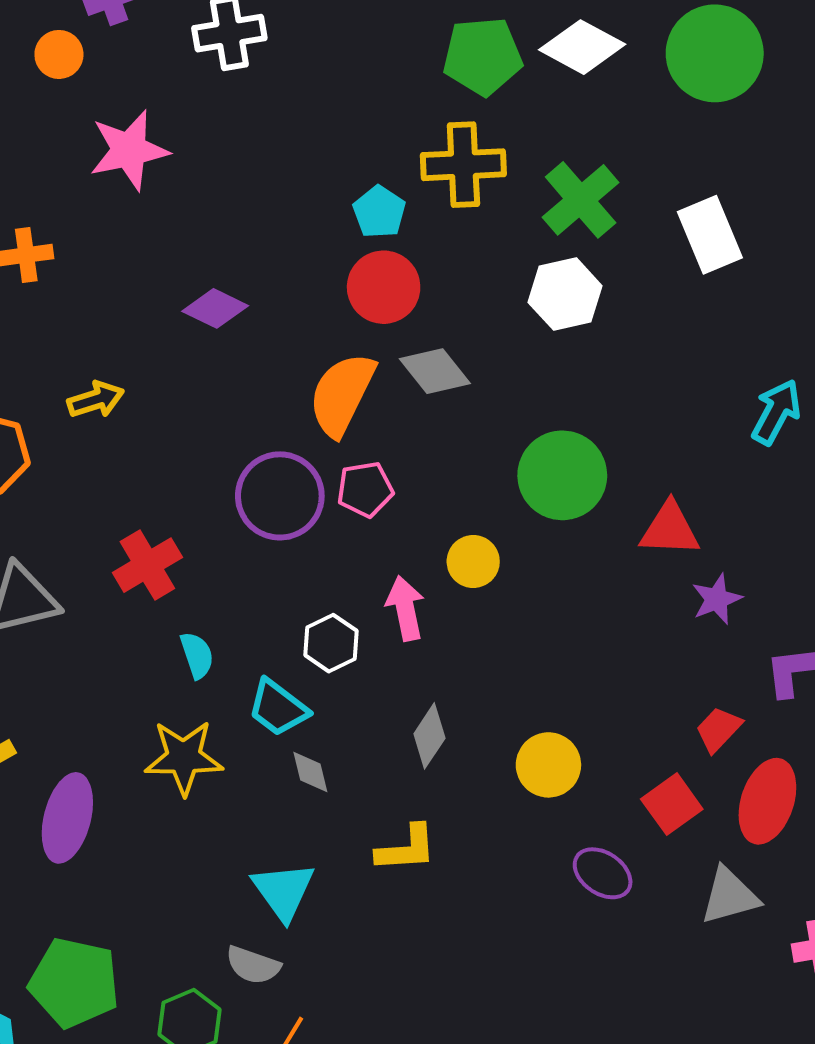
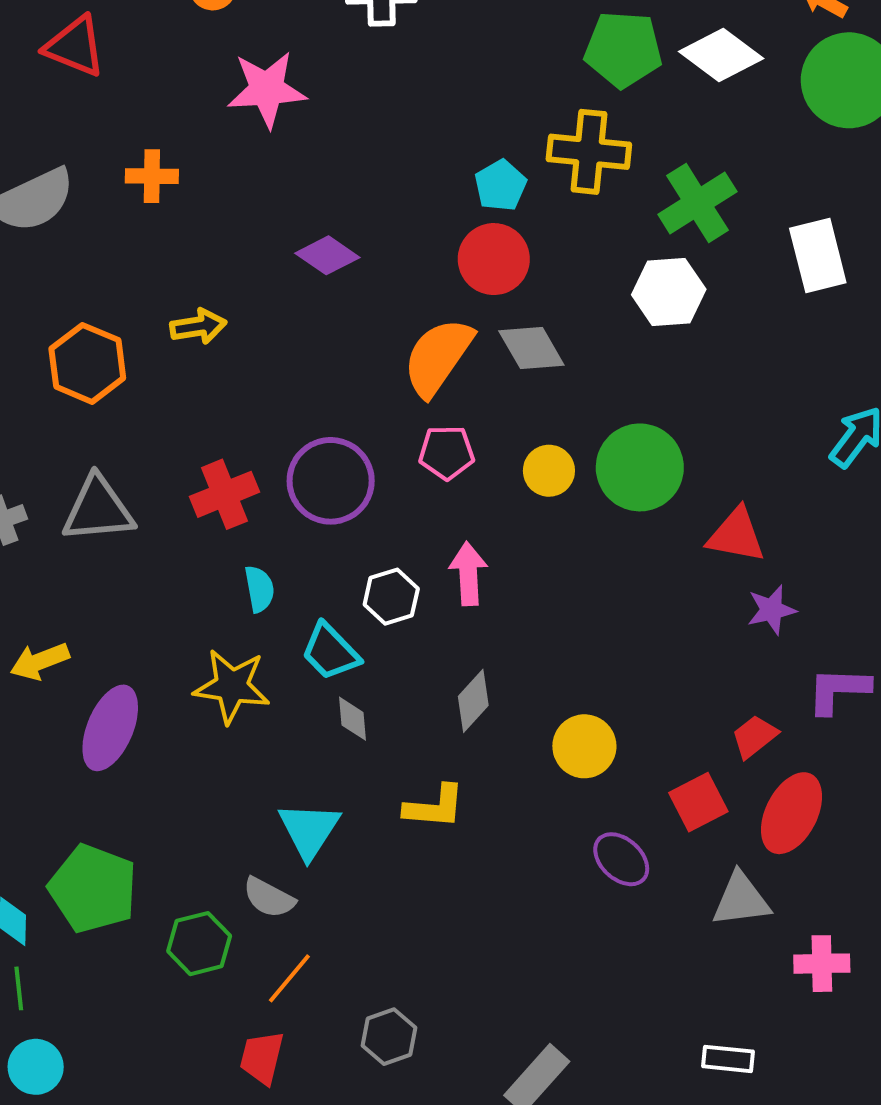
purple circle: (280, 496) -> (331, 481), moved
yellow circle: (473, 561) -> (549, 471), moved

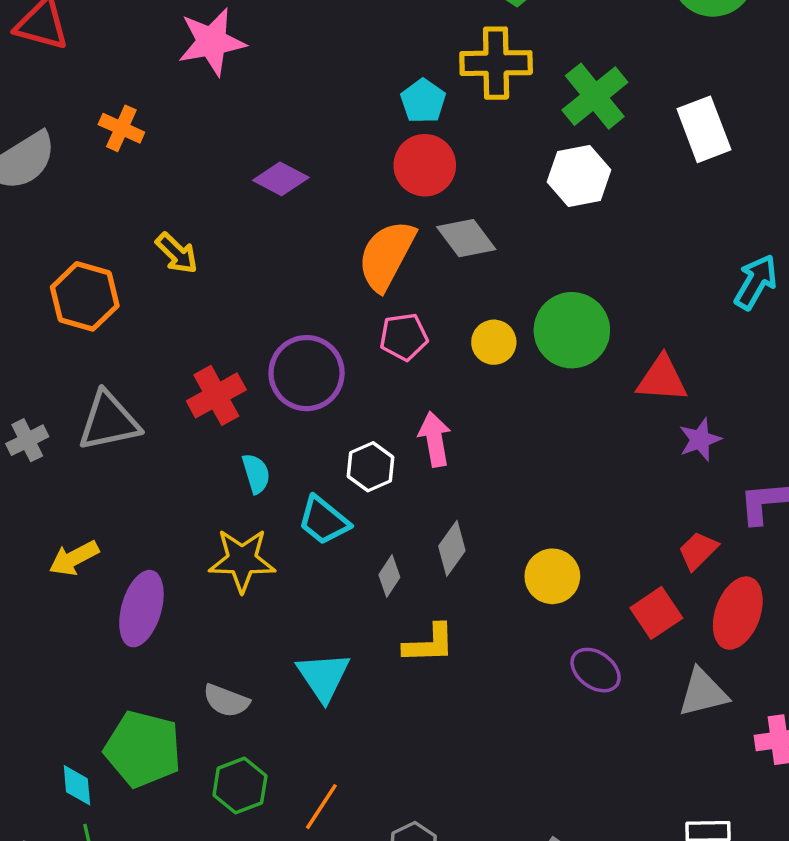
orange cross: (152, 176) -> (121, 128), turned 30
yellow arrow: (198, 326) -> (177, 253), turned 60
gray diamond: (353, 719) -> (389, 576), moved, turned 45
gray semicircle: (269, 898) -> (226, 701), moved

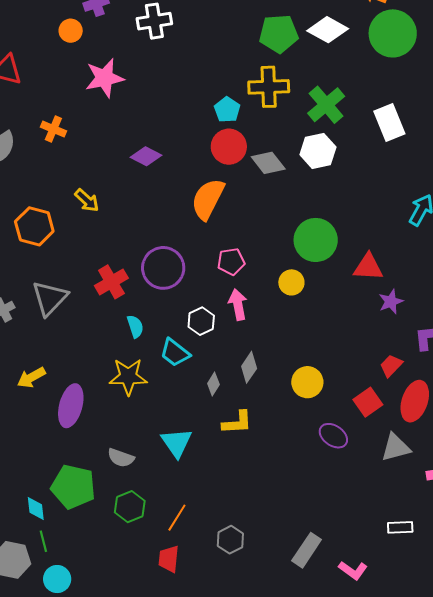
gray diamond: (466, 238) -> (268, 163), moved
pink pentagon: (404, 337) -> (231, 262), moved
yellow circle: (494, 342) -> (291, 282), moved
gray triangle: (109, 421) -> (50, 298), turned -33

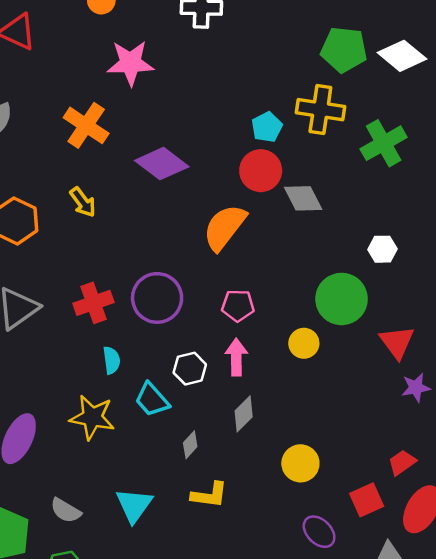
orange cross: (53, 129) -> (86, 125), moved, size x1.5
white hexagon: (318, 151) -> (383, 249), moved, size x0.7
purple diamond: (146, 156) -> (162, 164), size x1.4
red triangle: (368, 267) -> (397, 342), turned 40
gray diamond: (249, 367) -> (244, 414), moved

